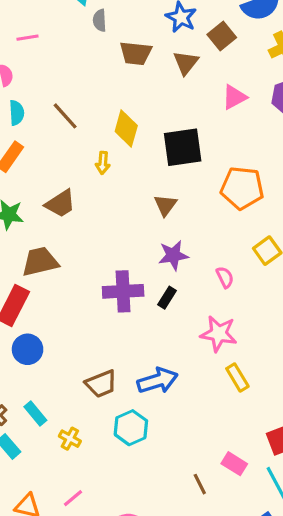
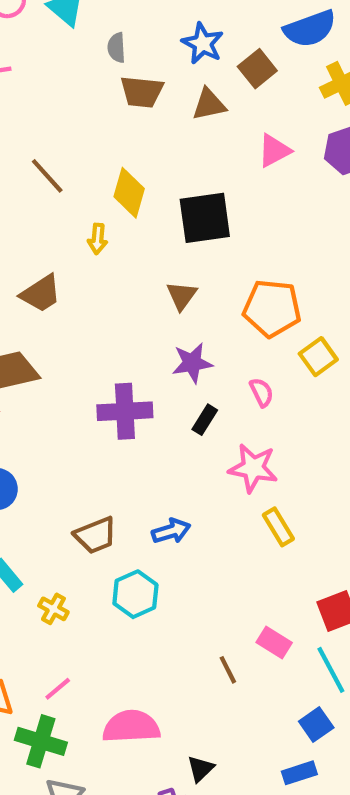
gray semicircle: (100, 20) -> (116, 48), moved
brown triangle: (186, 63) -> (209, 104), turned 40
orange pentagon: (242, 188) -> (272, 308), moved
black rectangle: (167, 298) -> (205, 420), moved
blue arrow: (158, 381) -> (171, 531), size x0.7

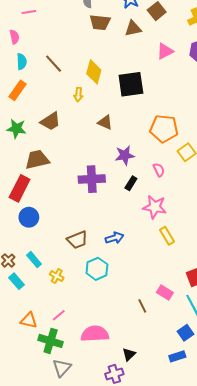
brown triangle: (182, 296) -> (105, 122), moved, turned -42

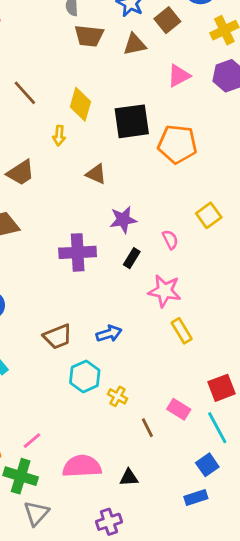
orange pentagon: (164, 129) -> (177, 144), moved
yellow cross: (57, 276) -> (118, 396), moved
black triangle: (129, 354) -> (129, 478), moved, turned 40

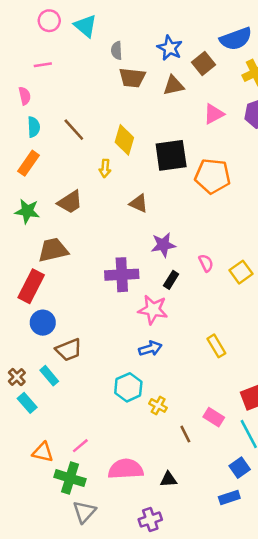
yellow square: (209, 215) -> (241, 272), moved
pink star: (165, 291) -> (153, 310), moved
brown trapezoid: (58, 337) -> (69, 350), moved

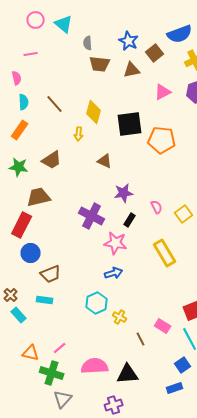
purple cross: (122, 275) -> (92, 216), turned 30
yellow rectangle: (216, 346) -> (165, 253), moved, size x1.5
cyan rectangle: (49, 376) -> (45, 300), moved, turned -42
black triangle: (168, 479) -> (128, 374), size x1.6

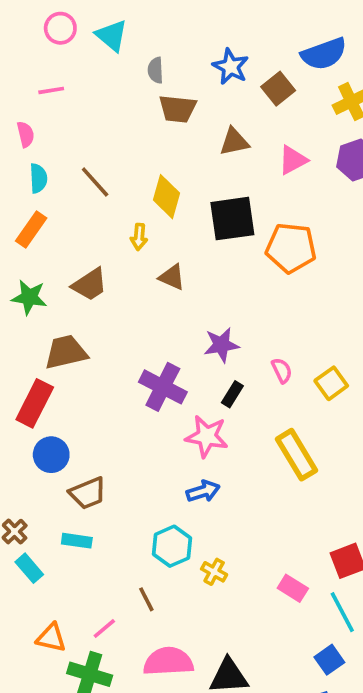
brown triangle: (132, 70) -> (234, 142), moved
brown triangle: (105, 161) -> (172, 277), moved
brown line: (141, 339) -> (146, 599), moved

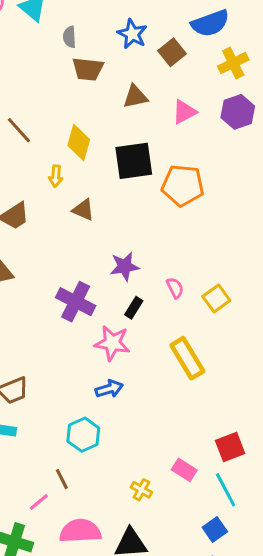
yellow cross: (214, 572) -> (141, 490), moved
pink line: (104, 629) -> (39, 502), moved

